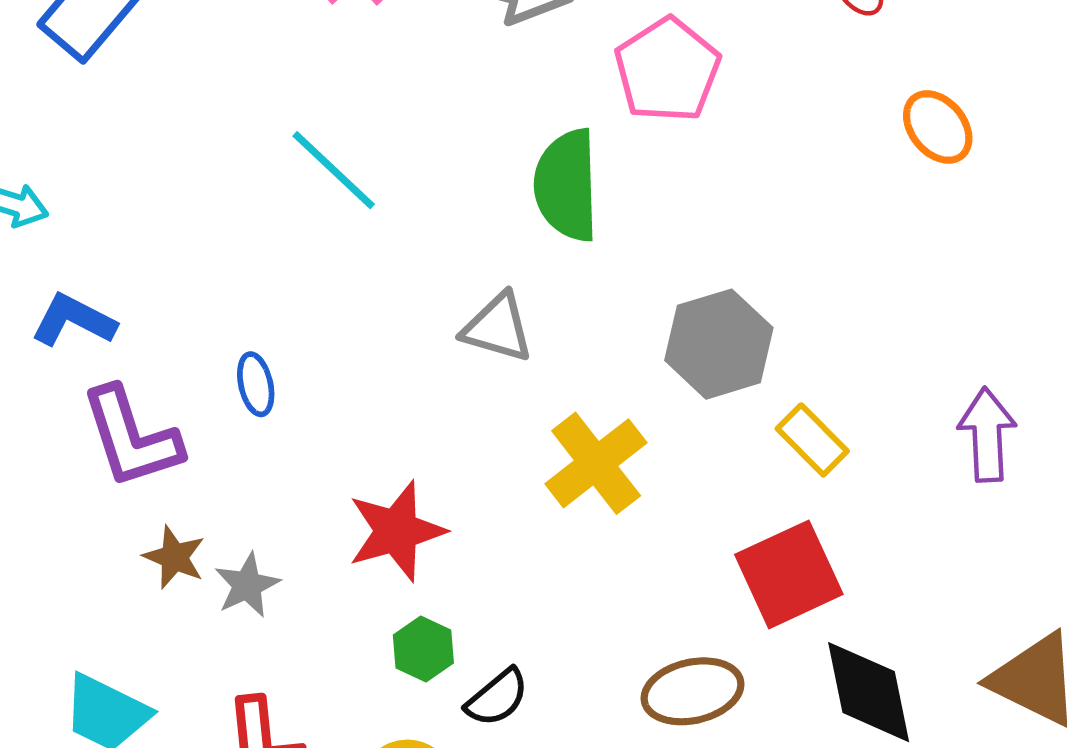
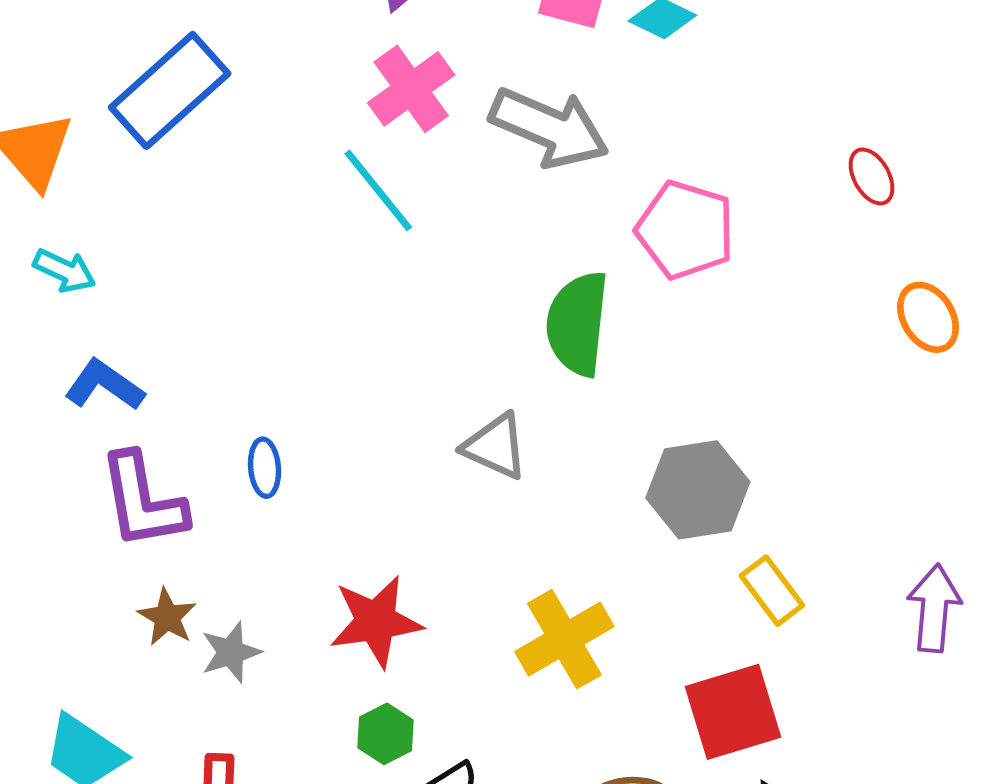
pink pentagon: (667, 70) -> (685, 230), turned -30
cyan line: (334, 170) -> (378, 190), moved
yellow cross: (596, 463) -> (564, 639), moved

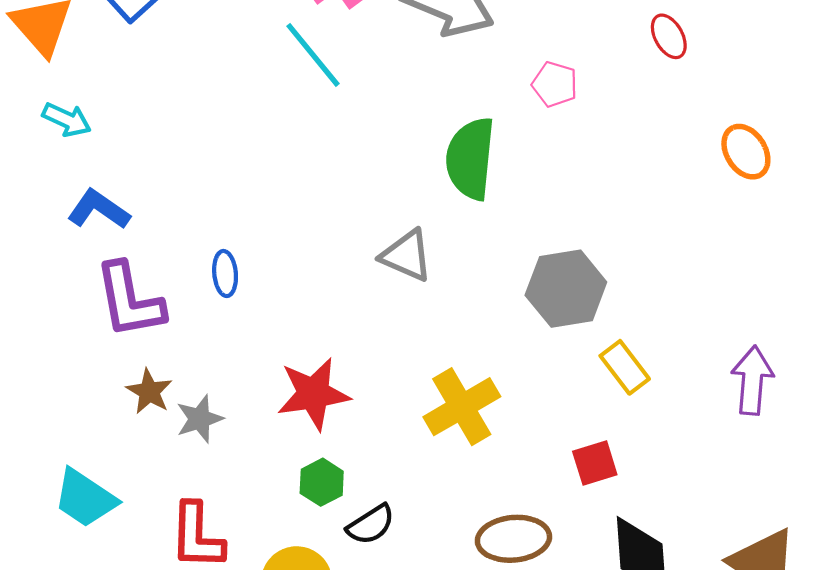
red ellipse: (872, 176) -> (669, 36), moved
pink pentagon: (685, 230) -> (555, 84), size x0.6
red square: (733, 712) -> (595, 463), size x0.6

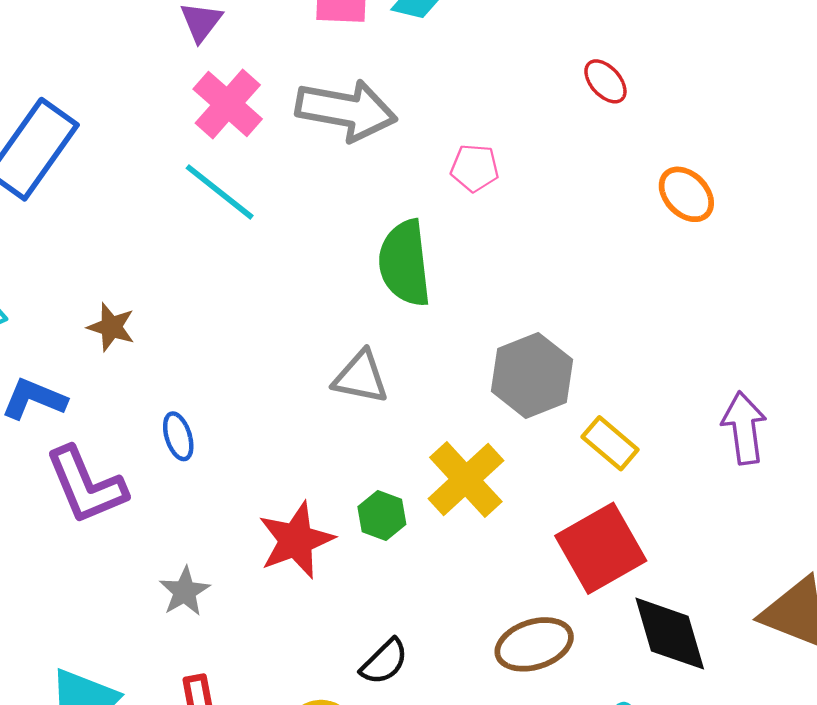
red ellipse: (669, 36) -> (605, 81), moved
brown star: (149, 392) -> (111, 327), moved
yellow cross: (462, 407) -> (466, 480), moved
red square: (595, 463) -> (601, 548), size x1.8
green hexagon: (322, 482) -> (382, 515), moved

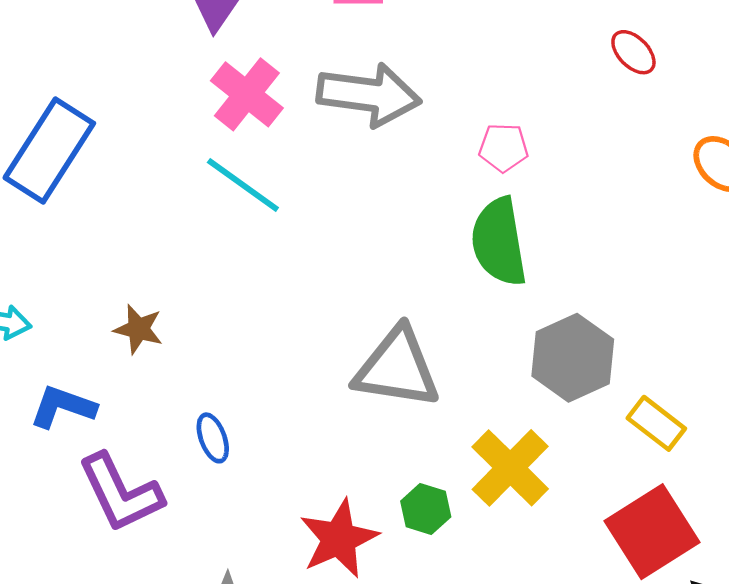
green semicircle: (405, 263) -> (499, 242), moved
gray triangle: (361, 377) -> (397, 368), size x1.5

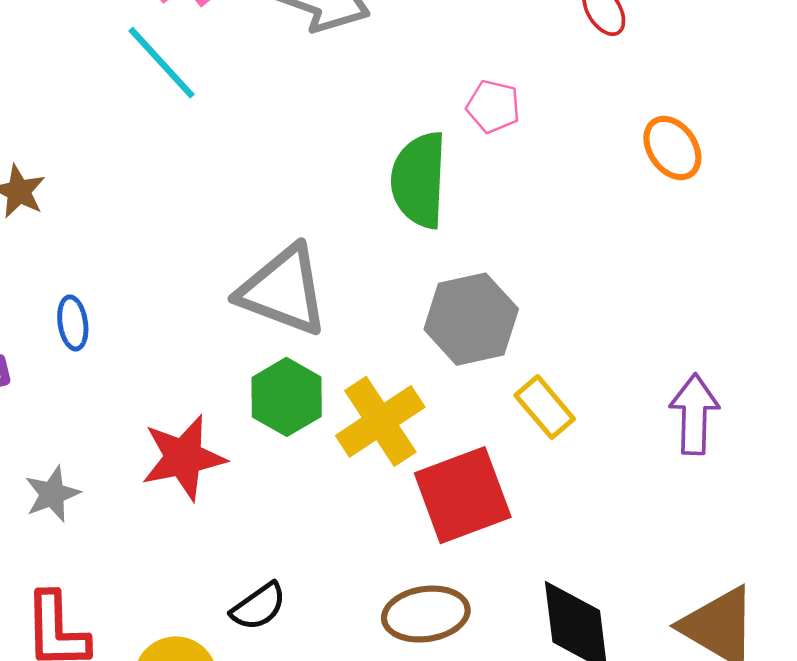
pink pentagon: (504, 148) -> (493, 106), moved
green hexagon: (426, 509) -> (287, 397), moved, size x1.4
red square: (652, 532) -> (463, 495), moved

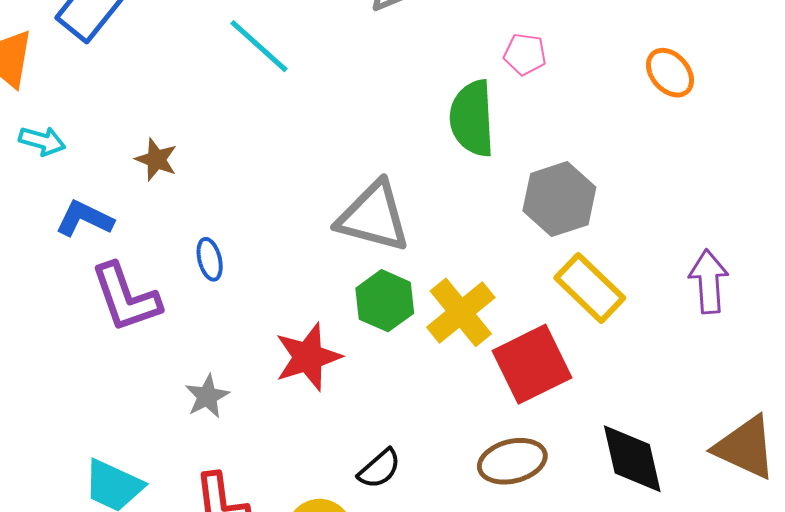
gray hexagon: (471, 319) -> (559, 199), moved
yellow rectangle: (545, 407) -> (590, 288), size x1.4

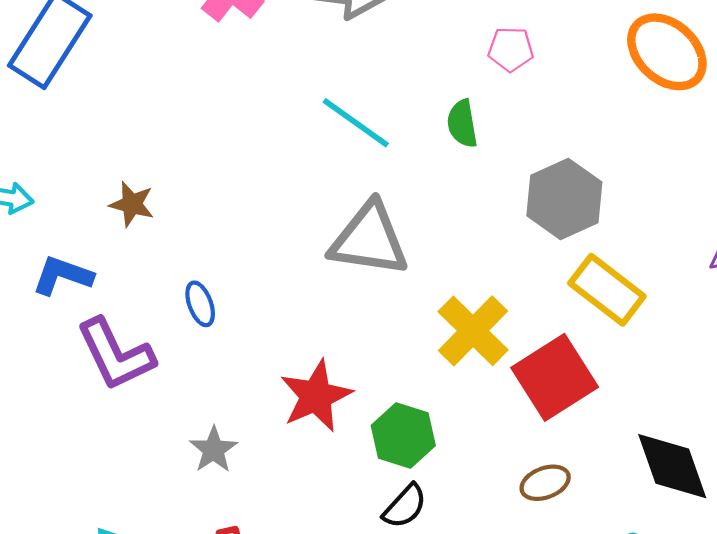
cyan line: (259, 46) -> (356, 123), moved
orange ellipse: (670, 73) -> (667, 52), size x1.5
green semicircle: (472, 118) -> (462, 124), size x0.6
green hexagon: (385, 301) -> (403, 436), moved
brown ellipse: (512, 461) -> (545, 483), size x0.7

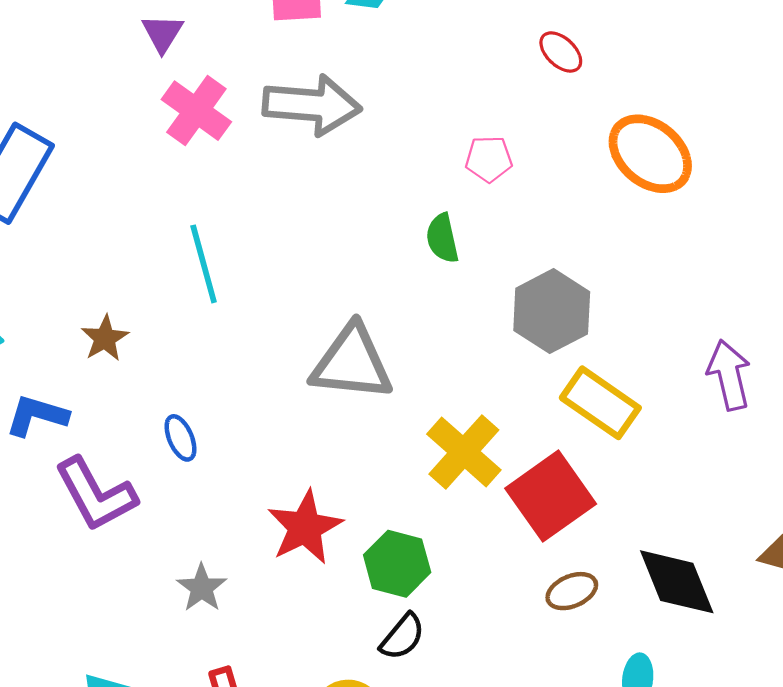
cyan line: (356, 123) -> (204, 264), moved, turned 42
brown star: (132, 204) -> (105, 338), turned 30
brown ellipse: (545, 483) -> (572, 591), moved

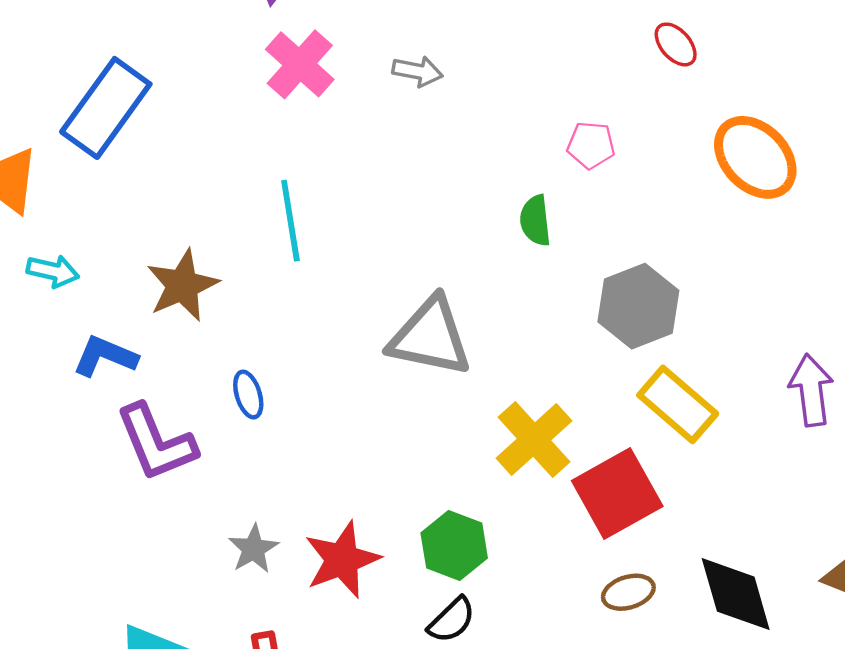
gray arrow: (312, 105) -> (418, 71), size x0.5
brown star: (105, 338) -> (182, 285), size x1.5
red star: (305, 527) -> (342, 560), moved

